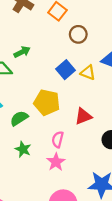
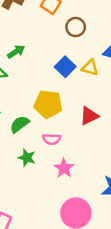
pink semicircle: (58, 139) -> (52, 139), moved, turned -98

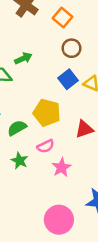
brown circle: (76, 27) -> (71, 48), moved
pink semicircle: (52, 139) -> (46, 146), turned -35
pink star: (64, 168) -> (61, 167), moved

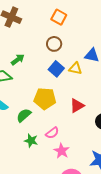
orange square: (63, 18) -> (59, 17), moved
pink semicircle: (46, 146) -> (52, 133), moved
pink star: (61, 167) -> (62, 151), moved

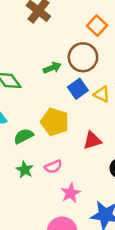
brown circle: (54, 44) -> (83, 57), size x1.5
green arrow: (18, 60) -> (52, 68), moved
pink star: (62, 151) -> (71, 193), moved

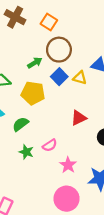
orange square: (97, 26) -> (49, 22), moved
yellow pentagon: (55, 122) -> (33, 93), moved

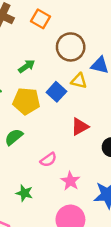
brown circle: (59, 50) -> (71, 47), moved
blue square: (59, 77) -> (56, 92), moved
green star: (26, 152) -> (24, 193), moved

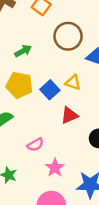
yellow triangle: (79, 81) -> (73, 82), moved
blue square: (56, 92) -> (50, 90), moved

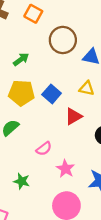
yellow triangle: (73, 82) -> (87, 88), moved

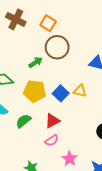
brown circle: (63, 40) -> (57, 47), moved
yellow triangle: (87, 88) -> (80, 91), moved
red triangle: (73, 116) -> (52, 121), moved

